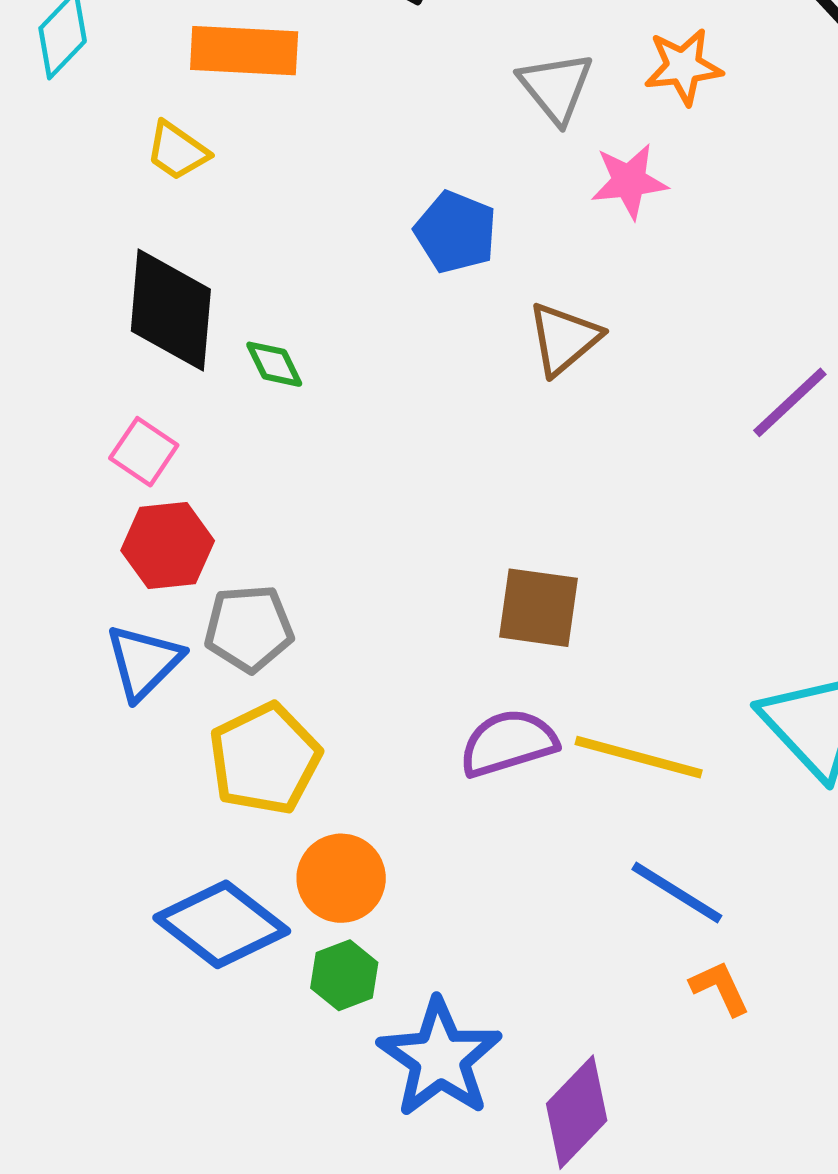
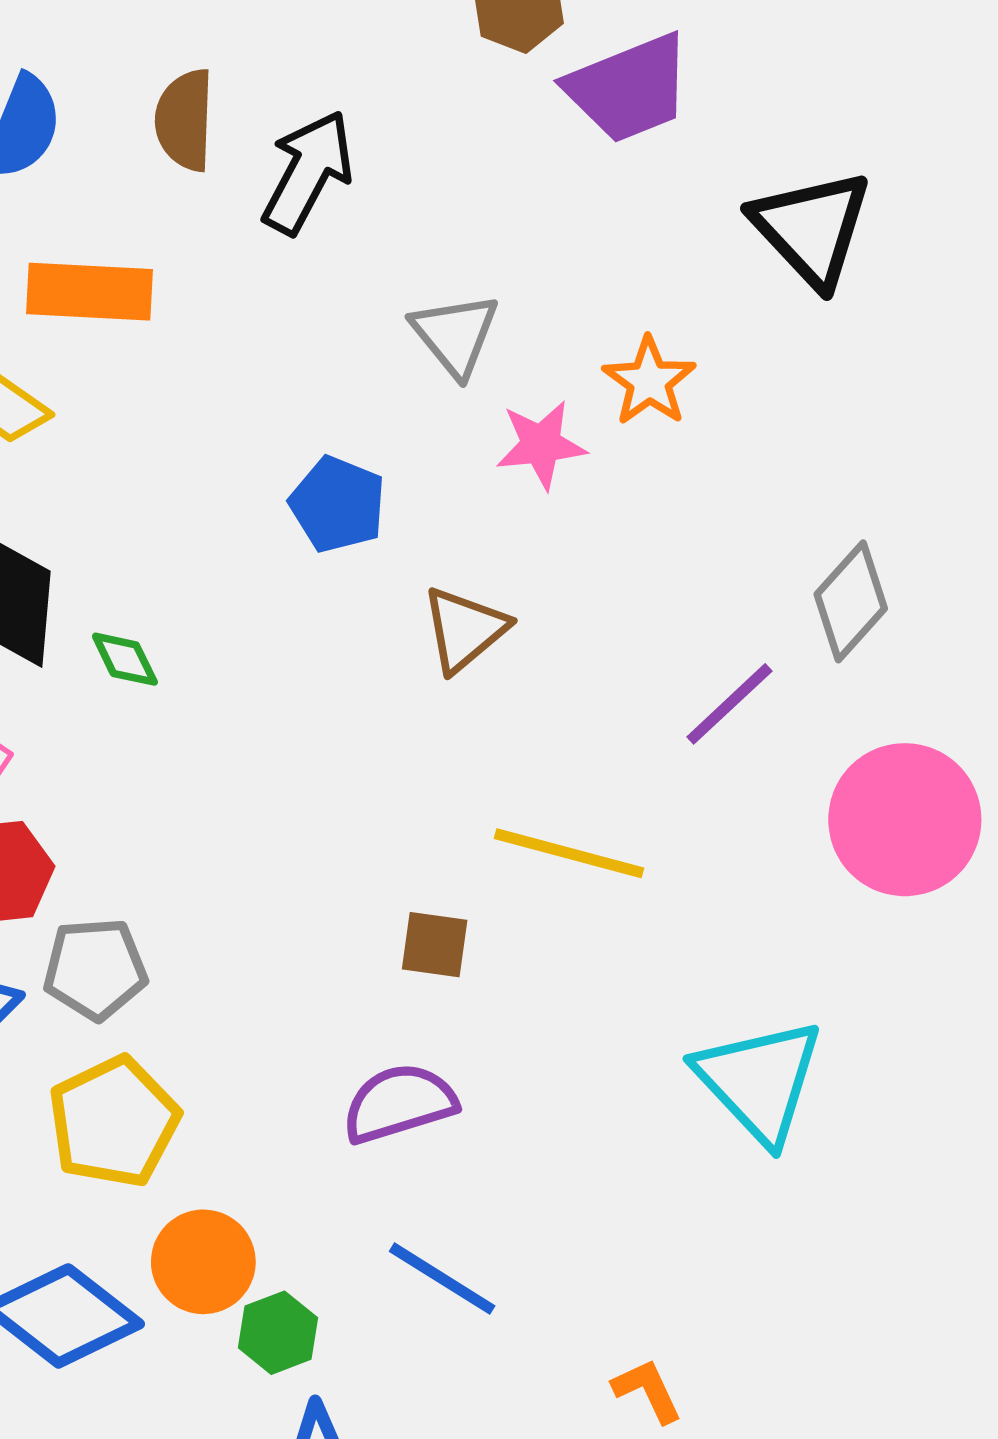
orange star: (683, 67) -> (649, 381), moved, turned -30
brown square: (538, 608) -> (435, 945), size x0.7
yellow line: (639, 757) -> (569, 853), moved
blue line: (677, 893) -> (442, 1279), moved
green hexagon: (344, 975) -> (278, 1333), moved

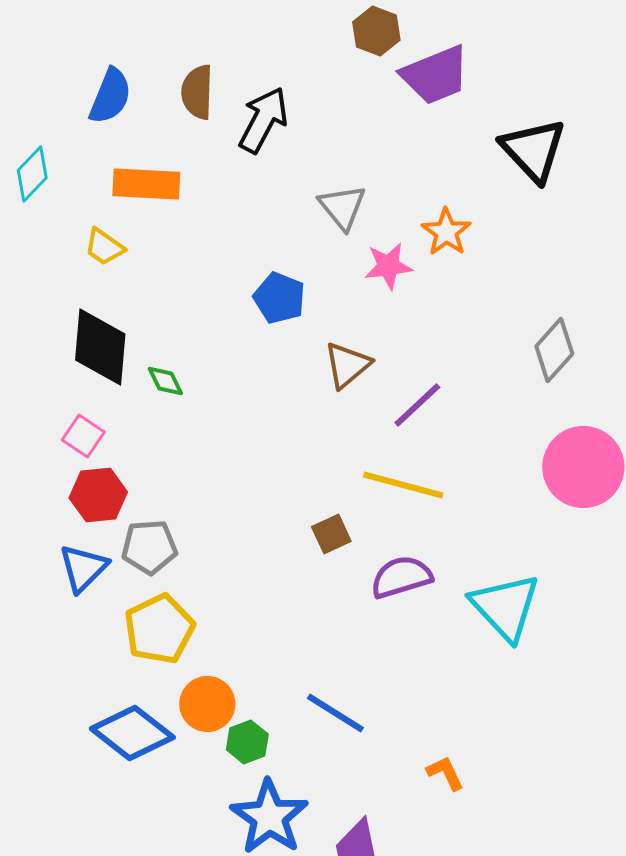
purple line: (729, 704) -> (417, 405), moved
brown square: (435, 945) -> (331, 534), turned -33
purple semicircle: (399, 1103) -> (401, 577), moved

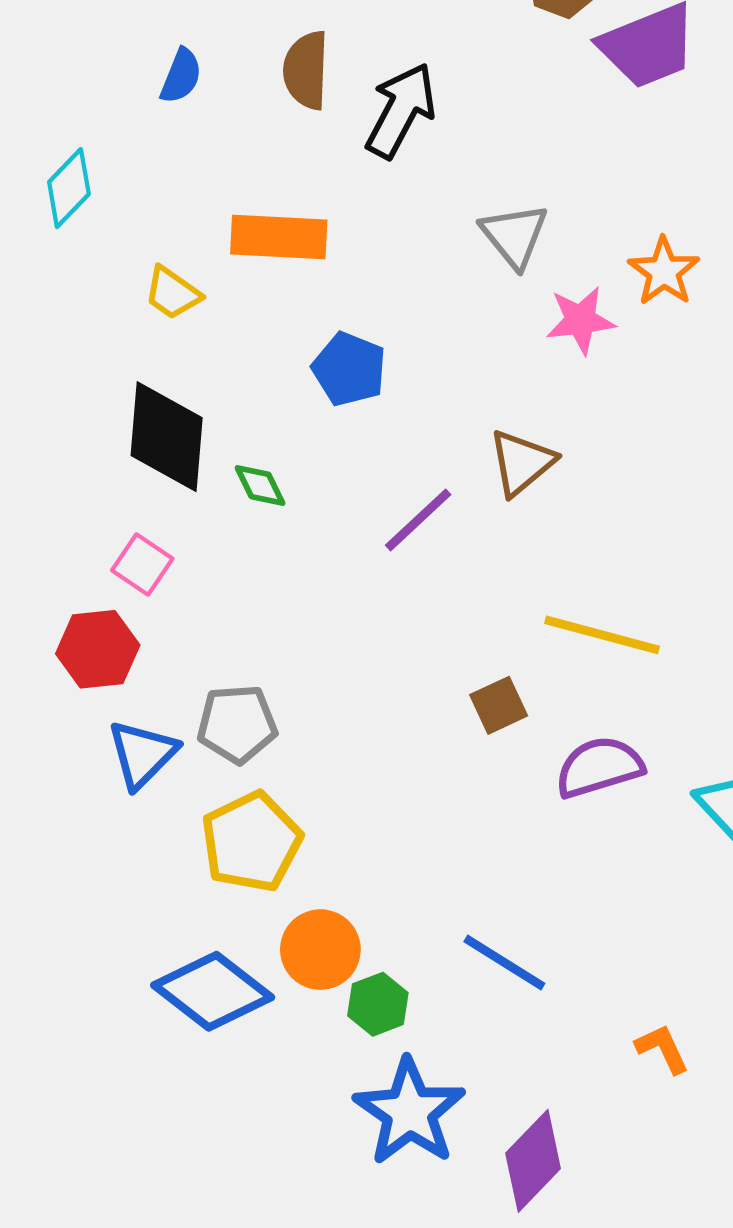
blue semicircle: (110, 96) -> (181, 76), size x0.7
orange rectangle: (146, 184) -> (279, 237), moved
blue pentagon: (279, 298) -> (349, 369), moved
purple line: (417, 405) -> (418, 520), moved
red hexagon: (98, 495) -> (98, 649), moved

